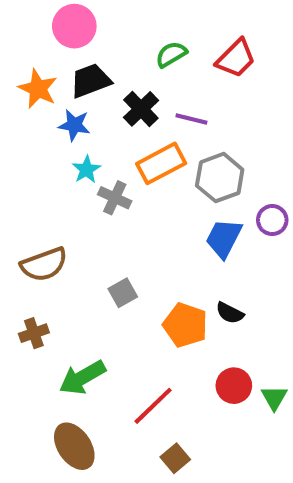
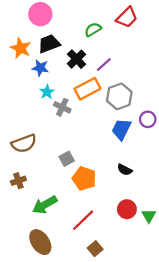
red trapezoid: (236, 58) -> (127, 17), moved
purple line: (191, 119) -> (104, 65), turned -56
orange pentagon: (185, 325) -> (84, 179), moved

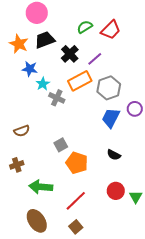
red trapezoid: (127, 17) -> (111, 30), moved
blue star: (40, 68) -> (30, 69), moved
brown semicircle: (24, 143) -> (22, 131), size x0.7
green arrow: (45, 205) -> (41, 187), turned 35
brown square: (95, 249) -> (76, 227), moved

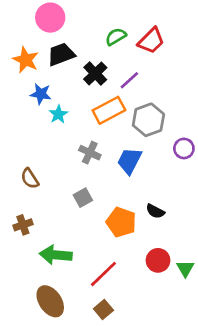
gray cross: (57, 98) -> (90, 153), moved
blue trapezoid: (111, 118) -> (129, 161), moved
brown semicircle: (22, 131) -> (30, 178), turned 77
orange pentagon: (77, 163) -> (121, 222), moved

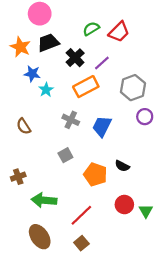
gray hexagon: (148, 120) -> (133, 88), moved
brown semicircle: (30, 178) -> (24, 126), moved

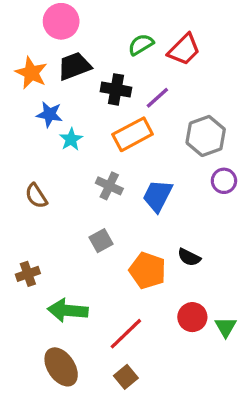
black cross: (75, 58) -> (116, 89), turned -36

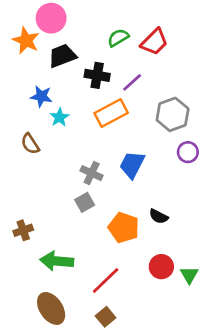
orange star: (31, 73) -> (26, 40), moved
gray cross: (109, 186) -> (92, 173), moved
brown semicircle: (36, 196) -> (30, 144), moved

